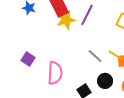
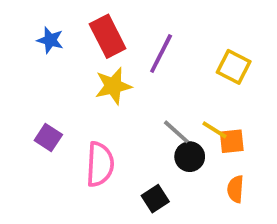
yellow star: (66, 20) -> (113, 86), moved
black circle: (105, 81) -> (190, 157), moved

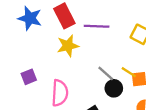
blue star: (50, 40) -> (30, 18), size x1.5
purple line: (161, 53) -> (97, 26), turned 65
purple square: (48, 138) -> (29, 77), turned 35

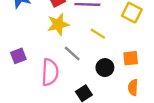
yellow line: (129, 72) -> (98, 34), moved
gray line: (106, 73) -> (72, 54), moved

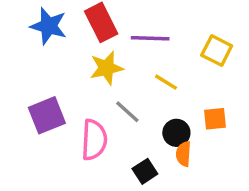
purple square: (18, 56) -> (47, 115), size x1.5
orange semicircle: (133, 87) -> (183, 154), moved

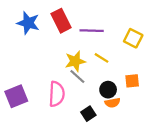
yellow star: (106, 68) -> (75, 61), moved
purple square: (47, 115) -> (16, 96), moved
orange semicircle: (183, 154) -> (112, 103), turned -104

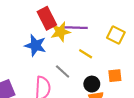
blue star: (28, 23) -> (35, 45), moved
yellow star: (75, 61) -> (60, 32), moved

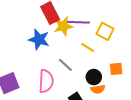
yellow square: (116, 35) -> (105, 31), moved

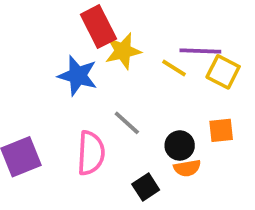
purple line: (79, 22) -> (200, 51), moved
yellow square: (105, 31) -> (223, 72), moved
yellow line: (88, 48) -> (174, 68), moved

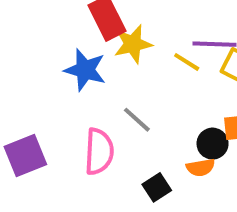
black circle: (180, 145) -> (213, 144), moved

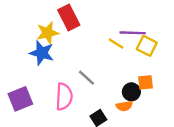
yellow star: (133, 44) -> (48, 33), moved
blue star: (85, 70) -> (42, 53), moved

